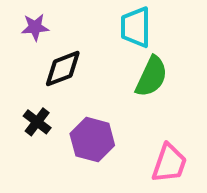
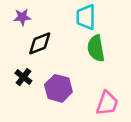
green semicircle: (151, 76) -> (96, 48), turned 145

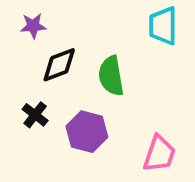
cyan trapezoid: (86, 17) -> (163, 26), moved
green semicircle: (96, 48) -> (111, 76), moved

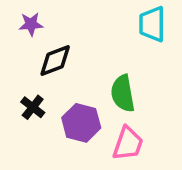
green semicircle: (111, 76) -> (123, 93), moved
pink trapezoid: (159, 154) -> (128, 144), moved

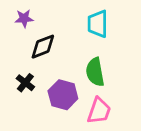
cyan trapezoid: (152, 24) -> (98, 24), moved

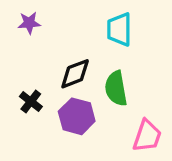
black diamond: (43, 47) -> (75, 74), moved
pink trapezoid: (99, 111) -> (147, 136), moved

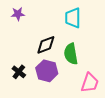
black cross: (31, 102) -> (19, 72), moved

